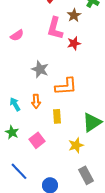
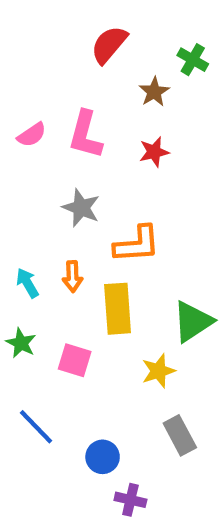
pink L-shape: (55, 28) -> (85, 135), moved
yellow rectangle: (57, 116) -> (118, 309), size x1.6
pink square: (37, 140) -> (75, 360), turned -35

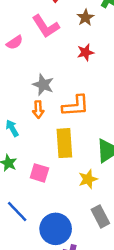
pink L-shape: (85, 135) -> (46, 26), moved, turned -48
orange arrow: (72, 276) -> (38, 110), moved
blue circle: (103, 457) -> (56, 229), size x1.6

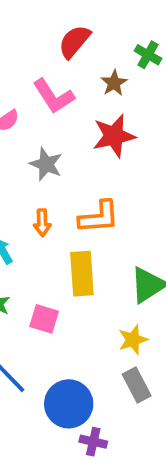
red star: (85, 52) -> (114, 136), size x1.6
gray star: (43, 85) -> (46, 164), moved
yellow star: (88, 179) -> (133, 340), moved

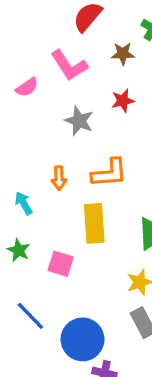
brown star: (114, 83) -> (123, 54), turned 30
red star: (114, 136) -> (123, 101), size x0.6
gray star: (46, 164) -> (79, 121), moved

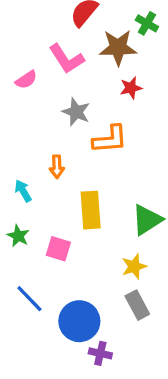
brown star: (123, 54) -> (118, 48), size x1.6
red star: (123, 101) -> (131, 88), moved
orange L-shape: (109, 173) -> (110, 139), moved

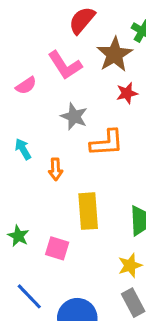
brown star: (118, 48) -> (115, 54), turned -30
cyan arrow: (23, 191) -> (23, 149), moved

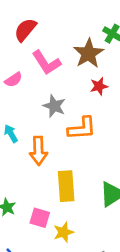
red semicircle: (82, 20) -> (25, 30), moved
orange arrow: (56, 169) -> (38, 151), size x1.5
yellow star: (130, 265) -> (63, 232), moved

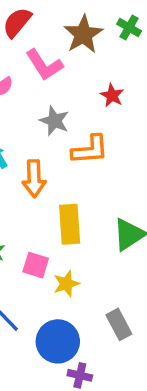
brown star: (88, 53) -> (83, 34), moved
red star: (99, 86) -> (112, 95), turned -30

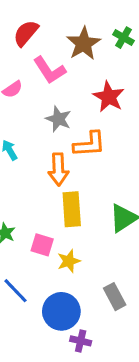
red star: (112, 95) -> (109, 97), size x1.5
orange arrow: (34, 179) -> (58, 169), moved

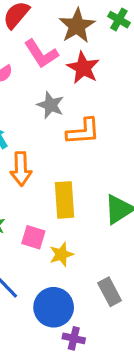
red star: (109, 97) -> (83, 68), moved
orange arrow: (58, 169) -> (21, 169), moved

